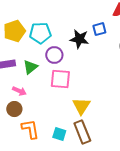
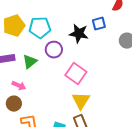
pink square: (60, 79) -> (76, 74), moved, turned 30

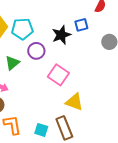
black star: (79, 34) -> (61, 35), turned -30
yellow triangle: (81, 101) -> (74, 102), moved, turned -42

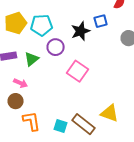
yellow triangle: (74, 102) -> (110, 113), moved
brown rectangle: (64, 128) -> (84, 124), turned -30

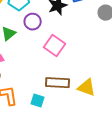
brown rectangle: (84, 124) -> (58, 83), moved, turned -35

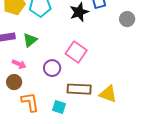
purple circle: (33, 22) -> (52, 68), moved

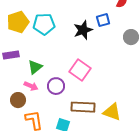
green triangle: (30, 40) -> (35, 67), moved
pink arrow: (19, 64) -> (31, 86), moved

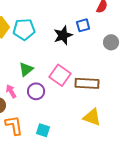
green triangle: (35, 67) -> (26, 69), moved
pink arrow: (31, 86) -> (11, 91), turned -144
brown rectangle: (83, 107) -> (87, 83), moved

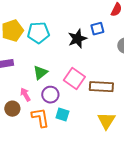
yellow triangle: (92, 117) -> (106, 121), turned 42
orange L-shape: (14, 125) -> (40, 118), moved
cyan square: (43, 130) -> (62, 115), moved

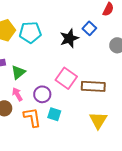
blue square: (97, 29) -> (89, 28), turned -32
green triangle: (40, 73) -> (18, 72), moved

